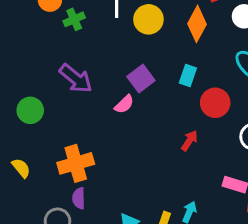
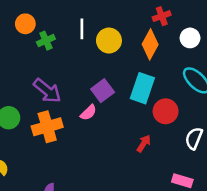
cyan rectangle: (188, 75) -> (142, 88), size x1.6
orange cross: (76, 163) -> (47, 127), moved

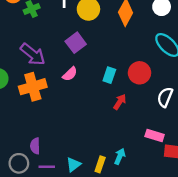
cyan rectangle: (142, 88) -> (109, 75), moved, size x0.6
purple square: (103, 91) -> (76, 43), moved

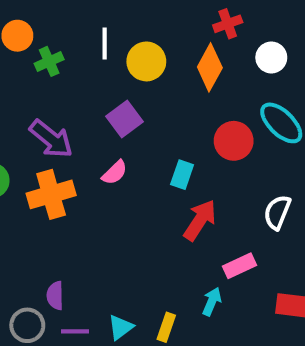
red circle: (140, 73) -> (234, 141), moved
red arrow: (120, 102) -> (200, 220), size x1.5
pink rectangle: (155, 135) -> (240, 266), moved, turned -42
cyan arrow: (120, 156) -> (212, 302), moved

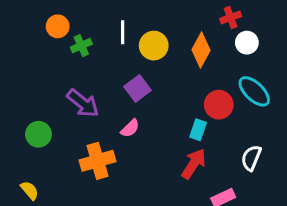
red cross: (228, 24) -> (231, 17), moved
cyan rectangle: (182, 175) -> (198, 130), moved
orange cross: (51, 194) -> (98, 161), moved

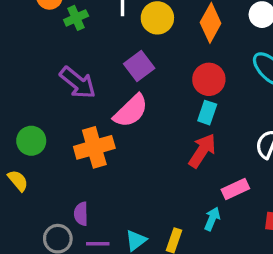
red circle: (219, 105) -> (209, 79), moved
pink semicircle: (130, 128) -> (131, 111), size x1.6
green circle: (38, 134) -> (31, 141), moved

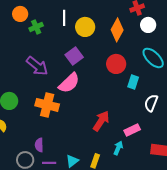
cyan rectangle: (207, 113) -> (133, 82), moved
orange cross: (94, 147) -> (47, 105), turned 30
red arrow: (202, 151) -> (101, 121), moved

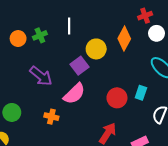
orange circle: (20, 14) -> (18, 39), moved
yellow circle: (85, 27) -> (96, 49), moved
red circle: (116, 64) -> (117, 98), moved
orange cross: (47, 105) -> (51, 117), size x0.6

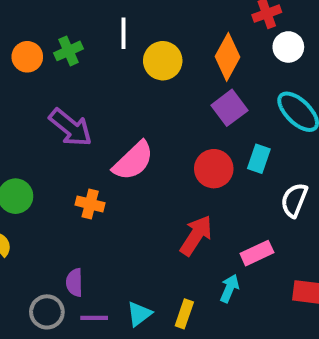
yellow circle: (96, 49) -> (163, 61), moved
purple square: (79, 66) -> (229, 108), moved

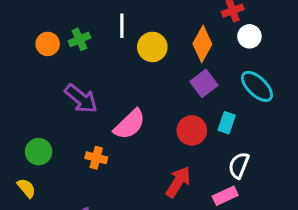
white semicircle: (294, 200) -> (239, 165), moved

